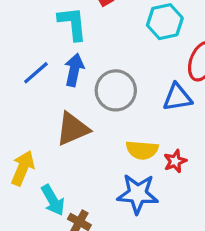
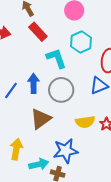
cyan L-shape: (72, 24) -> (56, 58), moved
blue star: (138, 194) -> (66, 151), moved
cyan arrow: (53, 200) -> (39, 164), turned -60

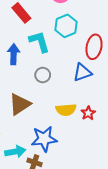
blue arrow: (33, 83) -> (14, 54), moved
gray circle: (61, 90) -> (43, 75), size x0.6

